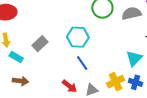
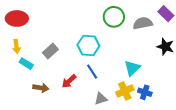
cyan triangle: (134, 58) -> (132, 68), moved
brown arrow: (20, 81) -> (41, 88), moved
red arrow: (70, 86) -> (69, 81), moved, turned 98

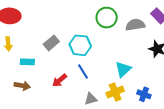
gray rectangle: (50, 51) -> (51, 43), moved
cyan rectangle: (26, 64) -> (27, 62), moved, turned -32
brown arrow: (41, 88) -> (22, 86), moved
blue cross: (145, 92) -> (144, 94), moved

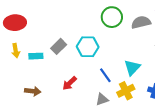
cyan rectangle: (27, 62) -> (36, 56), moved
blue line: (83, 71) -> (105, 75), moved

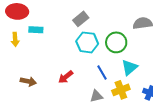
green circle: (112, 17) -> (116, 42), moved
gray rectangle: (59, 46) -> (81, 19), moved
cyan rectangle: (36, 56) -> (36, 30), moved

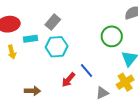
gray rectangle: (81, 19) -> (53, 22), moved
cyan hexagon: (87, 42) -> (57, 47), moved
blue line: (102, 73) -> (87, 71), moved

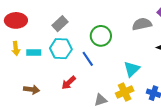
green circle: (112, 36) -> (101, 36), moved
cyan rectangle: (30, 39) -> (34, 53), moved
blue line: (87, 71) -> (88, 59), moved

